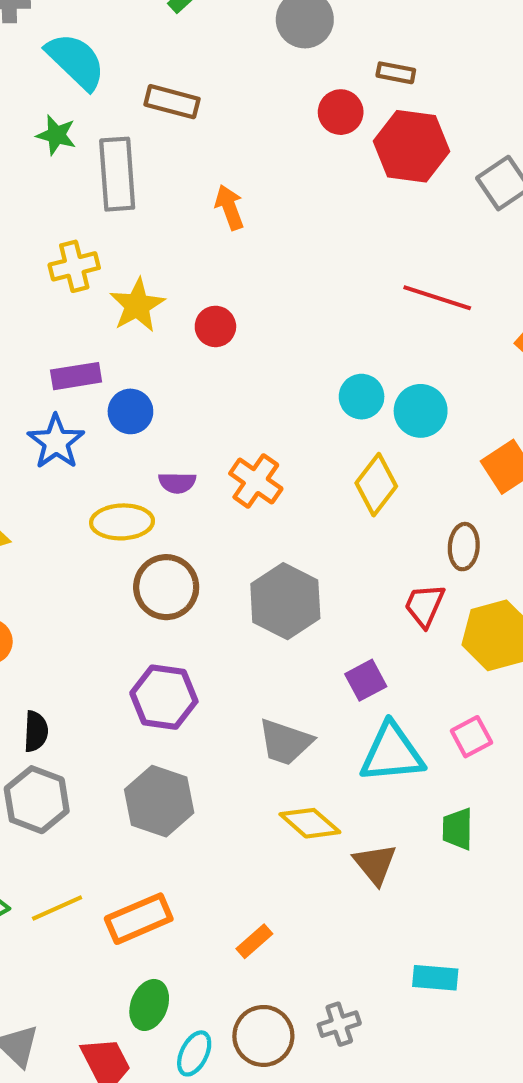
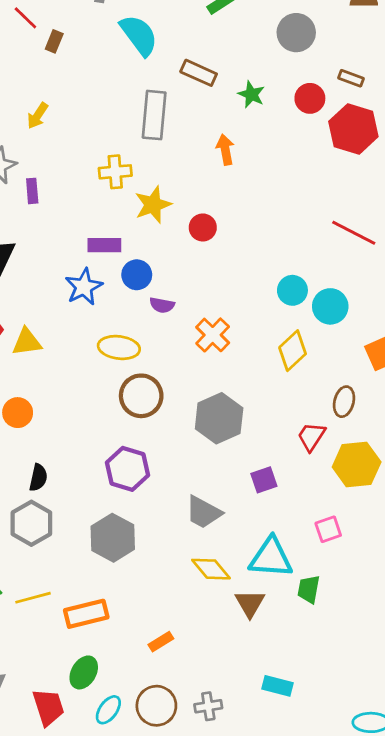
green star: (56, 135) -> (251, 94), moved
purple semicircle: (177, 483) -> (162, 305), moved
cyan triangle: (392, 753) -> (271, 558), moved

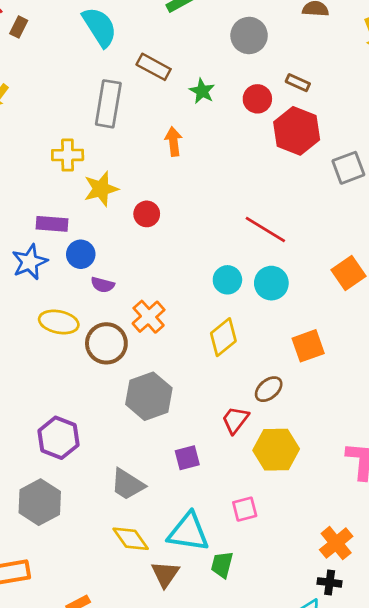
red line: (354, 233) -> (265, 230), moved
cyan circle: (330, 306) -> (271, 283), moved
brown circle: (141, 396) -> (106, 343), moved
brown ellipse: (344, 402) -> (269, 389), turned 32

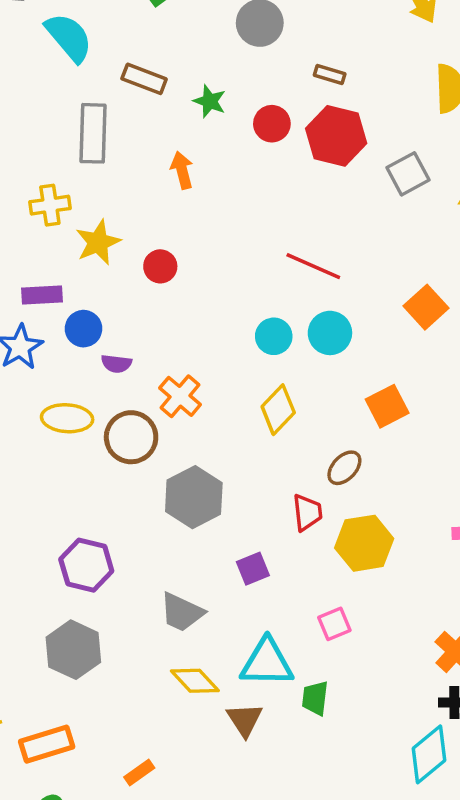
red circle: (257, 99) -> (272, 124), moved
red trapezoid: (235, 420) -> (307, 513), turned 144

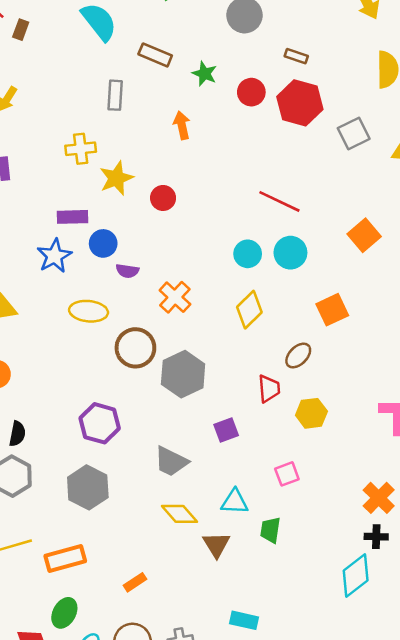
gray rectangle: (93, 133) -> (115, 95), size x0.7
brown circle: (131, 437) -> (135, 348), moved
yellow hexagon: (364, 543) -> (311, 413), size x0.7
cyan triangle: (267, 663) -> (235, 502), size x0.7

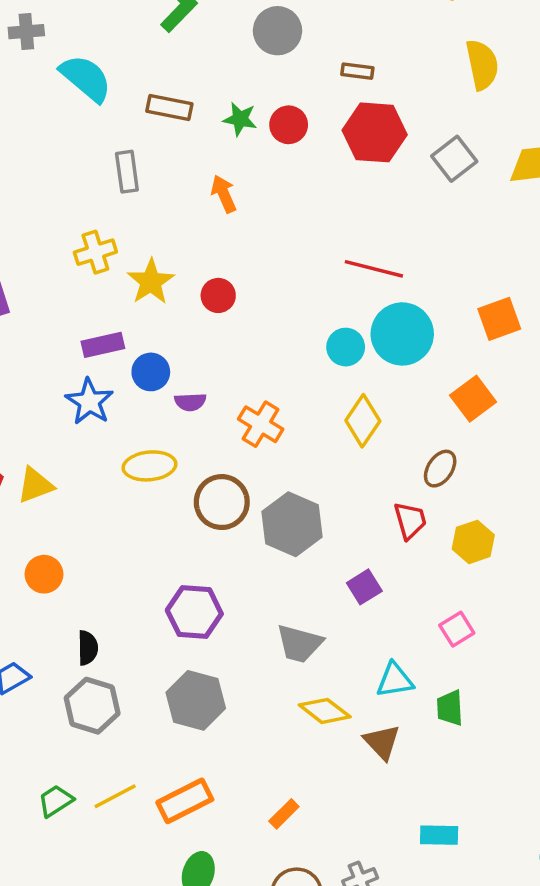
red circle: (251, 92) -> (289, 125), moved
orange square: (364, 235) -> (499, 319), moved, turned 32
cyan circle: (290, 253) -> (402, 334), size x1.4

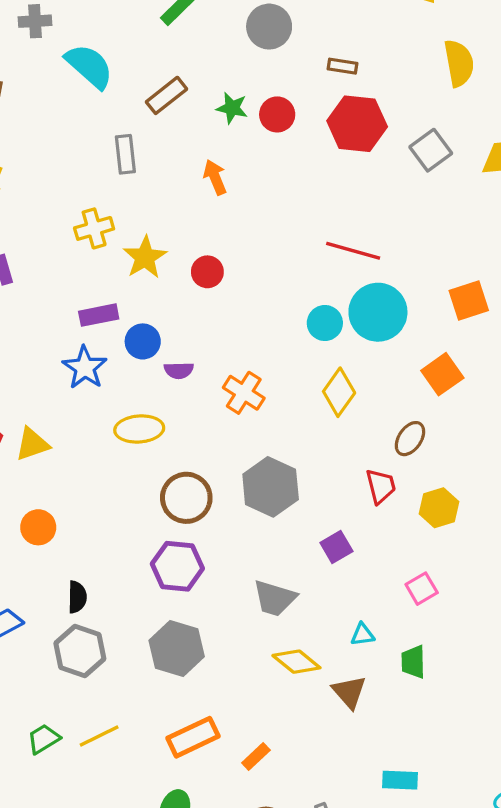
brown rectangle: (169, 107) -> (167, 95), turned -51
brown circle: (222, 502) -> (186, 498), moved
cyan triangle: (395, 680) -> (363, 635), size x0.7
orange rectangle: (185, 801) -> (193, 737), moved

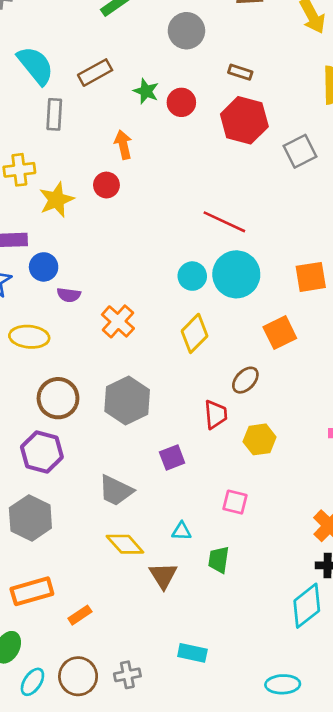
cyan semicircle: (89, 66) -> (35, 65), moved
red circle: (207, 272) -> (106, 185), moved
pink square: (422, 589) -> (235, 502), turned 35

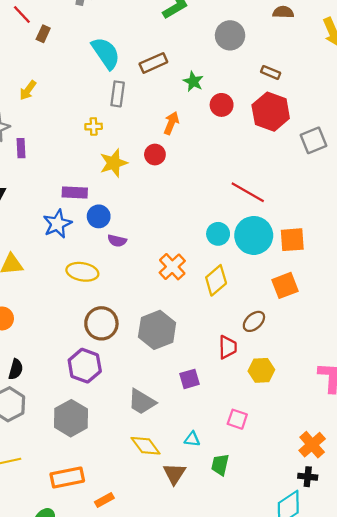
red circle: (181, 102) -> (222, 105), moved
orange arrow: (123, 145) -> (171, 123), turned 30
yellow cross: (19, 170) -> (94, 127), moved, size x0.7
orange square: (311, 277) -> (292, 240), moved
orange cross: (118, 321) -> (172, 267), moved

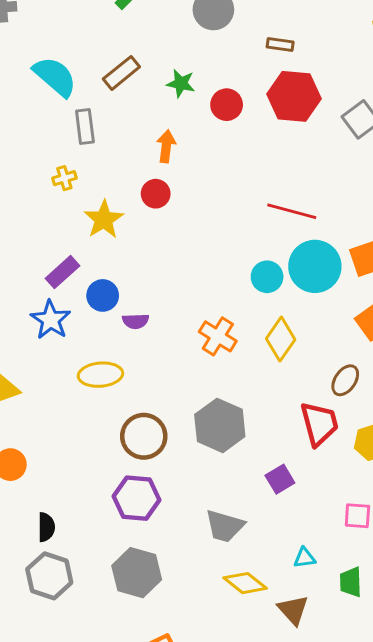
purple rectangle: (75, 192) -> (63, 272), turned -30
red trapezoid: (228, 347) -> (319, 424), size x1.4

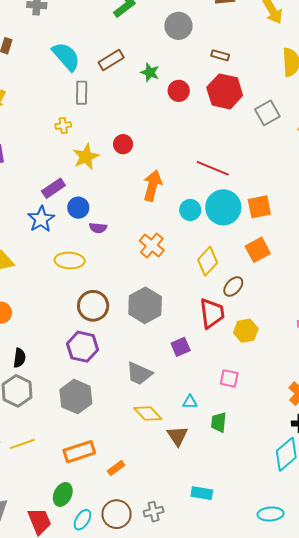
orange arrow: (166, 146) -> (153, 186), moved, size x1.4
yellow diamond: (281, 339) -> (208, 261), moved

